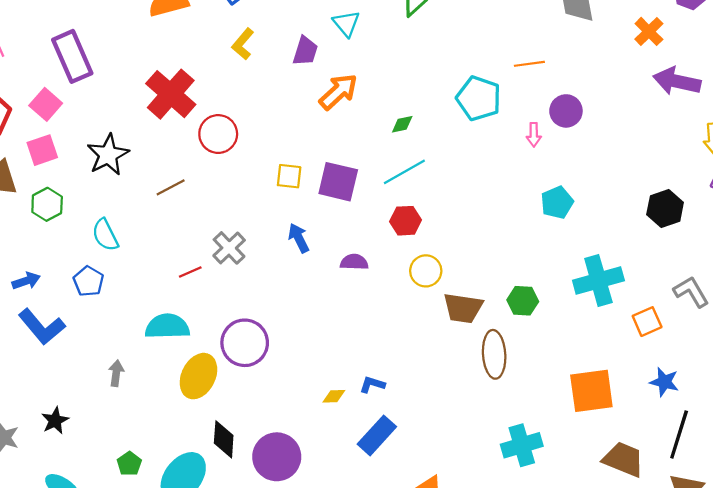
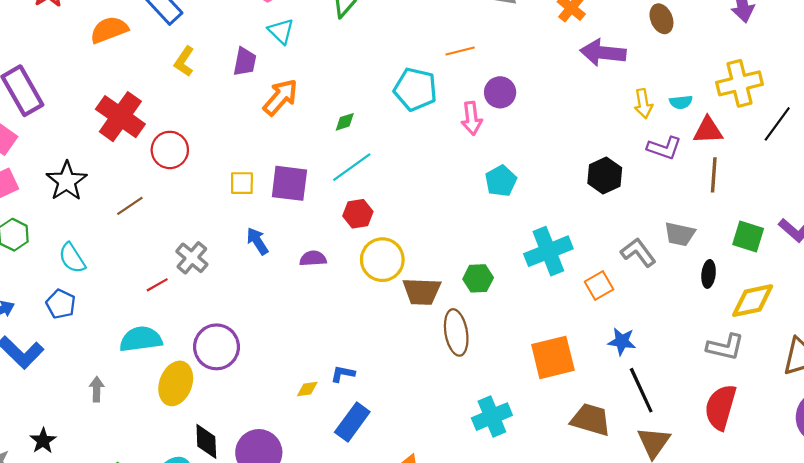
pink arrow: (534, 135) -> (472, 118), size x1.4
yellow circle: (426, 271) -> (382, 260), size x1.4
black line: (679, 435) -> (641, 390), turned -36

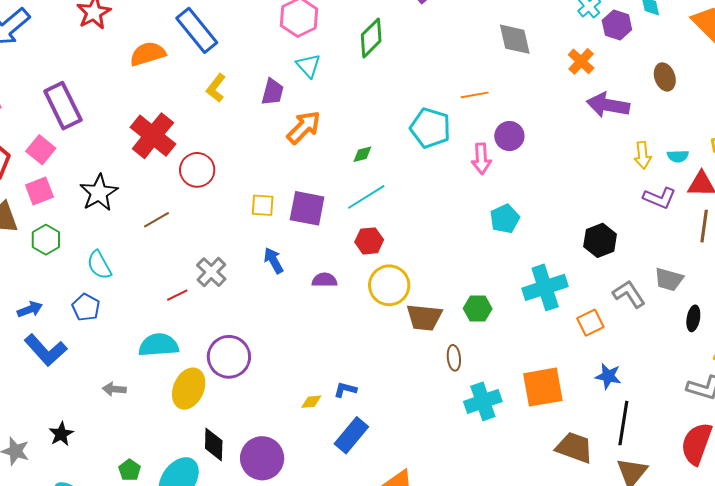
black hexagon: (605, 176) -> (600, 240), moved
brown ellipse: (456, 332) -> (454, 358), size x0.6
gray arrow: (97, 389) -> (114, 389), turned -90
black line: (641, 390) -> (623, 423), turned 30
cyan cross: (492, 417) -> (483, 401), moved

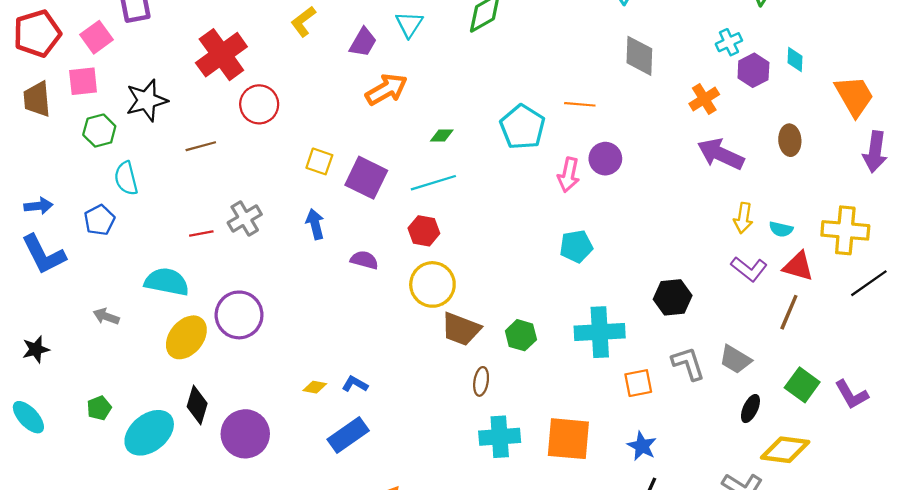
green hexagon: (46, 240) -> (99, 131), moved

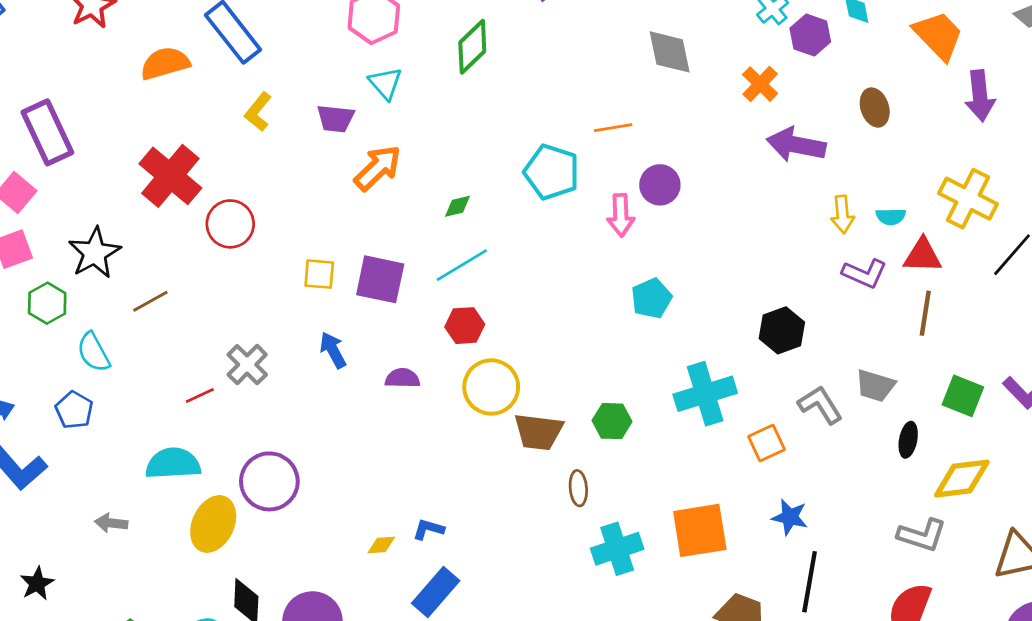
purple trapezoid: (363, 42) -> (336, 119), turned 80
brown line: (201, 146) -> (150, 301), moved
yellow cross: (845, 230) -> (968, 199), turned 36

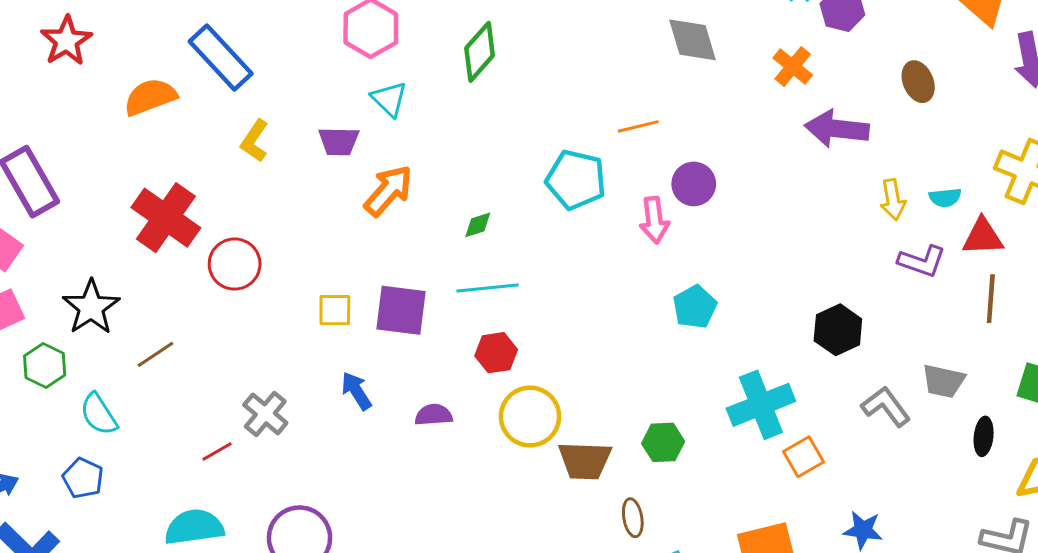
cyan line: (462, 265) -> (488, 288), turned 30
orange square: (767, 443) -> (804, 457), moved

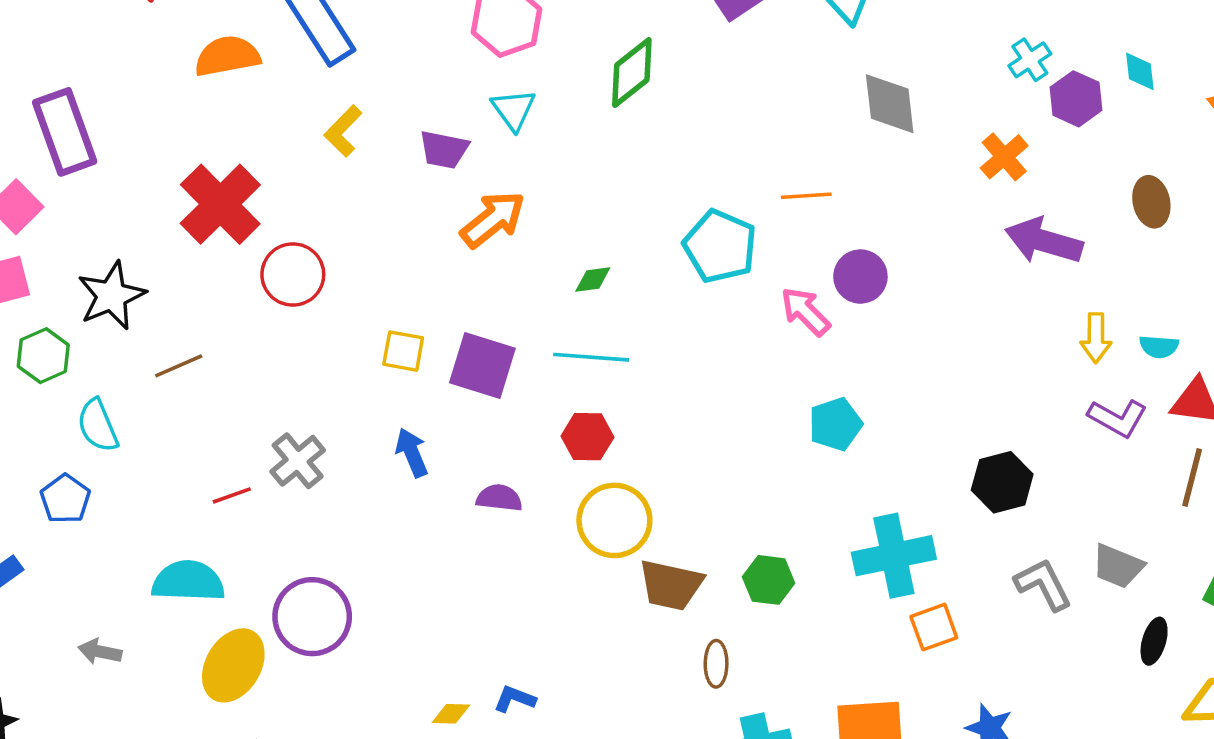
pink arrow: (654, 220) -> (805, 311), turned 132

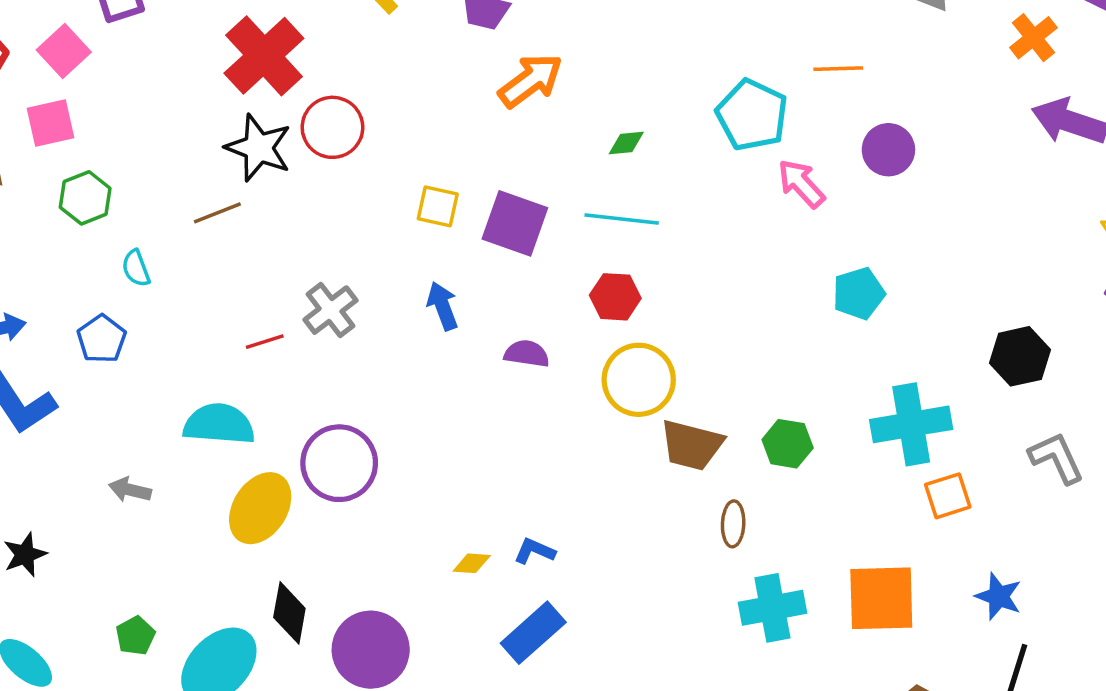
black star: (112, 296) -> (259, 148), moved, turned -30
pink arrow: (805, 311) -> (801, 184), moved
cyan semicircle: (98, 426) -> (136, 268), size x0.7

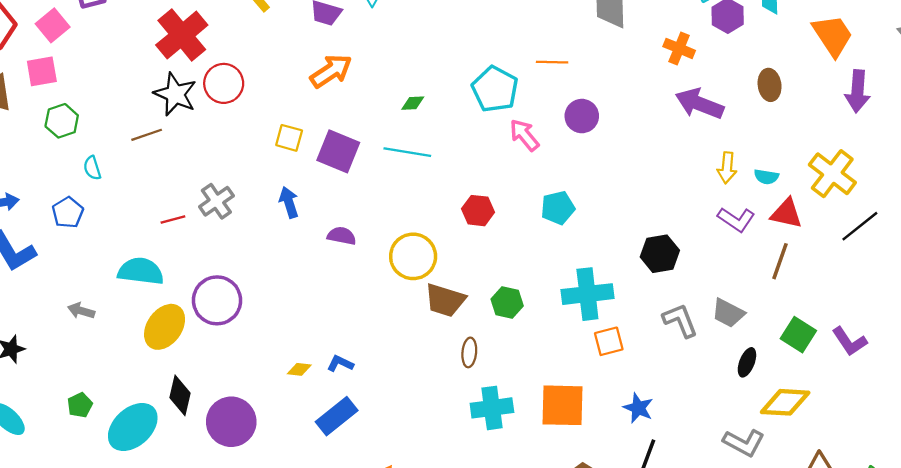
orange cross: (1034, 38) -> (679, 48), turned -32
orange arrow: (530, 81) -> (331, 71), moved
red hexagon: (615, 297) -> (478, 211), moved

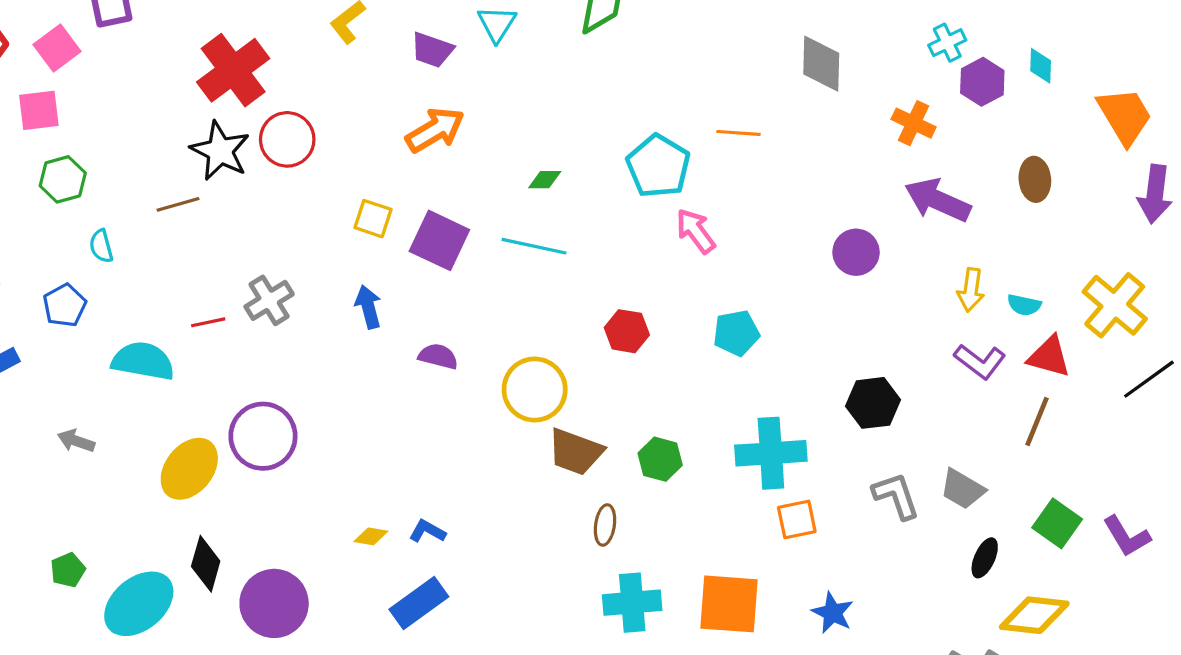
purple circle: (582, 116) -> (856, 252), moved
cyan semicircle: (141, 271) -> (143, 361), moved

